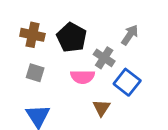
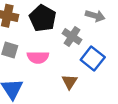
gray arrow: (130, 35) -> (95, 16), turned 72
pink semicircle: (82, 77) -> (38, 57), moved

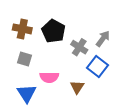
gray arrow: (95, 16) -> (103, 39), moved, turned -70
pink semicircle: (38, 57) -> (49, 77), moved

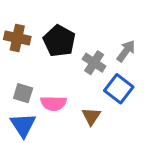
gray square: (24, 59) -> (23, 93), moved

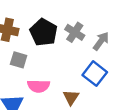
gray cross: (94, 63) -> (75, 32), moved
gray square: (23, 93) -> (19, 60), moved

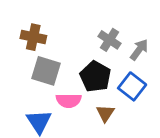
black pentagon: (44, 32) -> (95, 77), moved
gray square: (19, 60) -> (46, 71), size x1.5

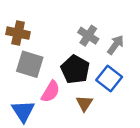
pink semicircle: (69, 101) -> (51, 92), turned -60

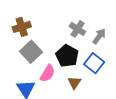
brown cross: (18, 33) -> (22, 27), turned -30
gray square: (30, 64) -> (31, 52), turned 30

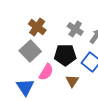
brown cross: (22, 27) -> (37, 27), moved, turned -36
black pentagon: (67, 56) -> (65, 55), turned -30

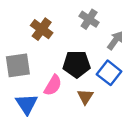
gray cross: (75, 29) -> (89, 19), moved
gray square: (30, 51) -> (18, 65), moved, turned 35

